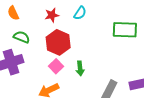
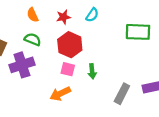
orange semicircle: (13, 13) -> (33, 15), moved
pink square: (56, 66) -> (68, 69), turned -32

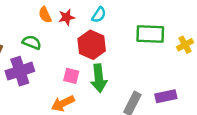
orange semicircle: (33, 15) -> (45, 15), moved
red hexagon: (70, 45) -> (92, 45), moved
green arrow: (92, 71) -> (99, 78), size x1.6

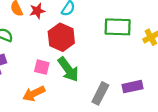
green arrow: (99, 78) -> (68, 69), turned -30

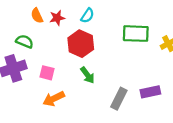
pink square: (42, 67) -> (47, 73), moved
green arrow: (68, 69) -> (87, 75), size x0.7

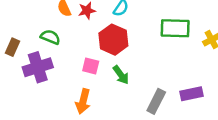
pink square: (47, 73) -> (91, 66), moved
orange arrow: (54, 99) -> (83, 101), turned -50

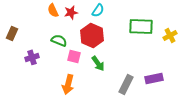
green semicircle: (50, 37) -> (59, 40), moved
brown rectangle: (13, 47) -> (12, 33), moved
purple cross: (38, 67) -> (32, 57), size x0.6

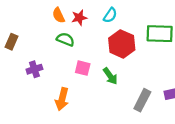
red hexagon: (92, 35) -> (122, 44), moved
green semicircle: (59, 40) -> (65, 39), moved
orange arrow: (68, 84) -> (62, 99), moved

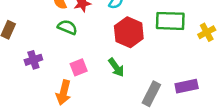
pink square: (83, 68) -> (79, 67), moved, turned -35

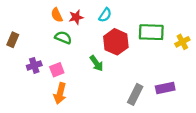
pink square: (79, 67) -> (57, 70), moved
green arrow: (116, 67) -> (96, 63), moved

